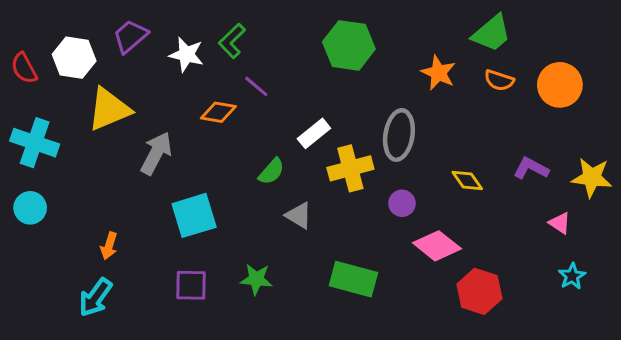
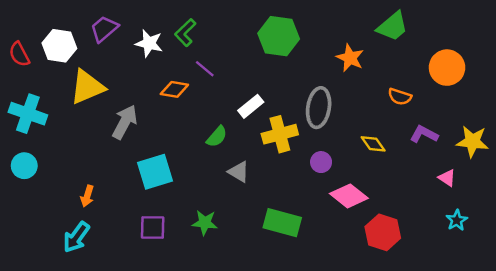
orange semicircle: (499, 80) -> (400, 97), moved

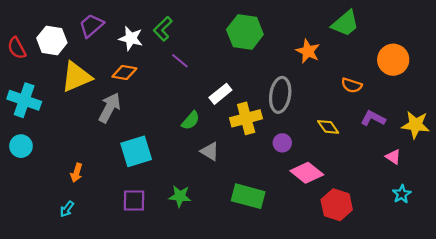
orange diamond: (174, 89) -> (124, 72), moved
cyan arrow: (76, 237) -> (67, 209), size x0.6

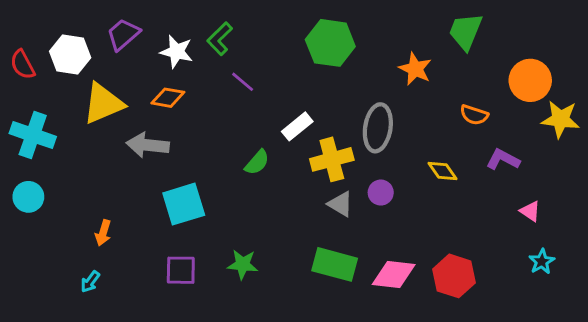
green trapezoid: (345, 23) -> (466, 31), turned 152
gray arrow: (110, 108) -> (148, 145), turned -112
yellow star: (416, 125) -> (560, 119), moved
gray triangle: (210, 151) -> (340, 204), moved
pink diamond: (307, 173) -> (394, 275), moved, turned -32

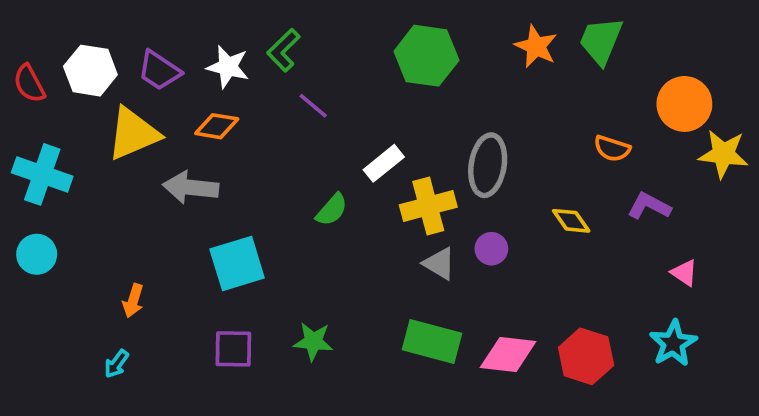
purple trapezoid: (123, 34) -> (159, 71), moved, turned -105
orange star: (415, 69) -> (536, 46), moved
cyan star: (542, 262) -> (673, 343), moved, size x1.4

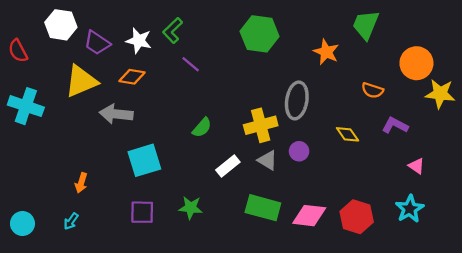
orange star: (536, 46) -> (326, 52), moved
white hexagon: (90, 71) -> (61, 25), moved
white rectangle: (384, 163) -> (228, 166), moved
cyan circle: (37, 254) -> (22, 224), moved

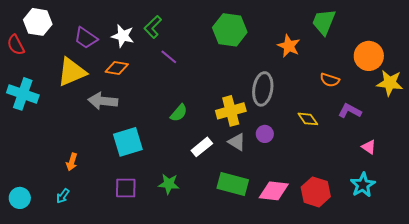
white hexagon: (61, 25) -> (38, 22), moved

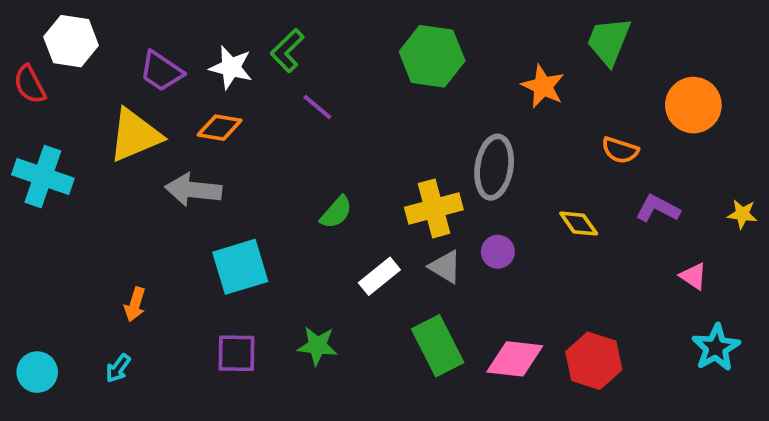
yellow star: (390, 83) -> (742, 214), moved, size x0.6
green rectangle: (233, 184) -> (438, 346), turned 48
cyan star: (363, 185) -> (716, 348), moved

